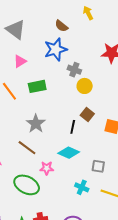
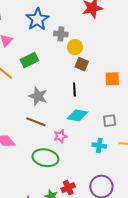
brown square: (87, 115) -> (82, 64), moved

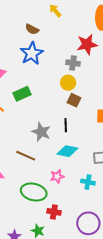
gray cross: (61, 34) -> (73, 63), moved
gray star: (38, 96) -> (41, 132), moved
pink star: (60, 136) -> (57, 176), moved
red cross: (68, 188) -> (54, 212), moved, turned 32

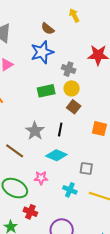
gray cross: (73, 63) -> (69, 69), moved
green rectangle: (22, 94) -> (46, 91), moved

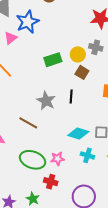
blue star: (42, 52) -> (28, 22), moved
gray cross: (69, 69) -> (96, 47), moved
cyan diamond: (56, 155) -> (78, 133), moved
pink star: (41, 178) -> (58, 159), moved

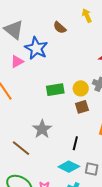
blue star: (28, 22) -> (36, 48), turned -30
brown square: (82, 72) -> (82, 107), turned 32
black line: (71, 97) -> (75, 143), moved

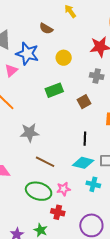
yellow circle: (81, 88) -> (64, 58), moved
gray star: (42, 129) -> (29, 133), moved, turned -30
brown line: (21, 148) -> (45, 162), moved

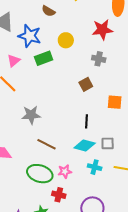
pink triangle: (11, 70) -> (14, 61), moved
green rectangle: (54, 90) -> (44, 58), moved

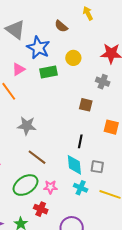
brown square: (86, 84) -> (86, 105), turned 32
cyan diamond: (85, 146) -> (74, 165), turned 60
green ellipse: (40, 174) -> (26, 185), turned -60

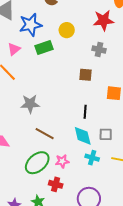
blue star: (38, 48) -> (31, 25), turned -30

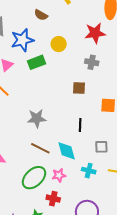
gray star: (30, 104) -> (37, 118), moved
cyan diamond: (83, 136) -> (67, 151), moved

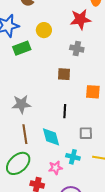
brown line: (40, 148) -> (25, 134), turned 54
pink star: (59, 175) -> (55, 168), moved

